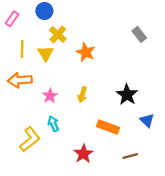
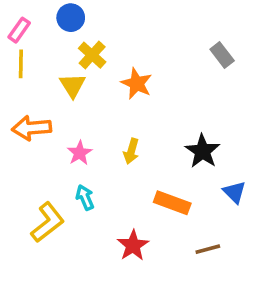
yellow line: (22, 49) -> (21, 64), moved

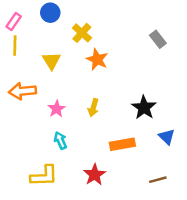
yellow cross: (92, 55) -> (82, 33), moved
orange rectangle: (172, 203) -> (122, 144), turned -30
yellow L-shape: (48, 222) -> (44, 176), moved, turned 36
brown line: (208, 249) -> (158, 180), moved

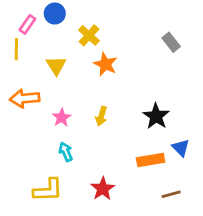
pink rectangle: (14, 22) -> (27, 24), moved
orange rectangle: (122, 144) -> (151, 160), moved

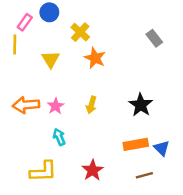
orange arrow: (25, 98) -> (26, 105), moved
blue triangle: (181, 148) -> (162, 148), moved
brown line: (171, 194) -> (144, 175), moved

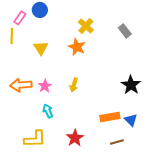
yellow cross: (80, 32) -> (86, 26), moved
black star: (141, 105) -> (131, 85), moved

